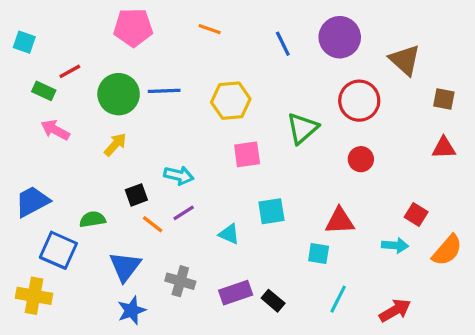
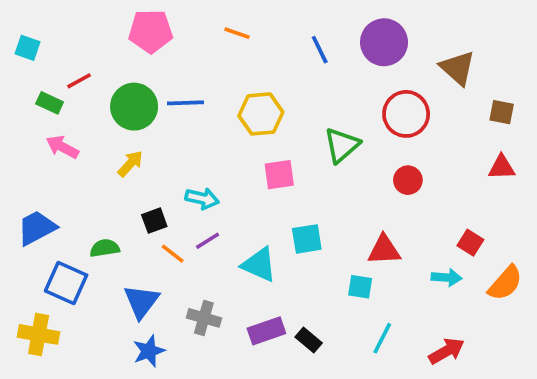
cyan triangle: (229, 234) -> (259, 265), size x1.5

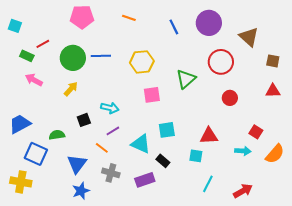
red circle: (408, 180) -> (230, 98), moved
orange line: (173, 254) -> (102, 148), moved
black rectangle: (309, 340) -> (163, 161), moved

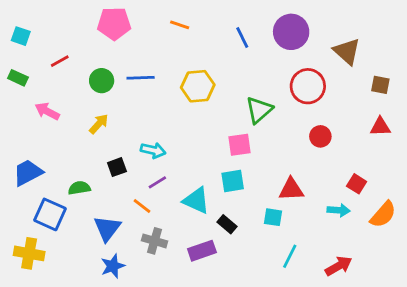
green rectangle: (27, 56) -> (18, 78), moved
green circle: (73, 58) -> (102, 81), size x0.7
pink square: (152, 95) -> (240, 145), moved

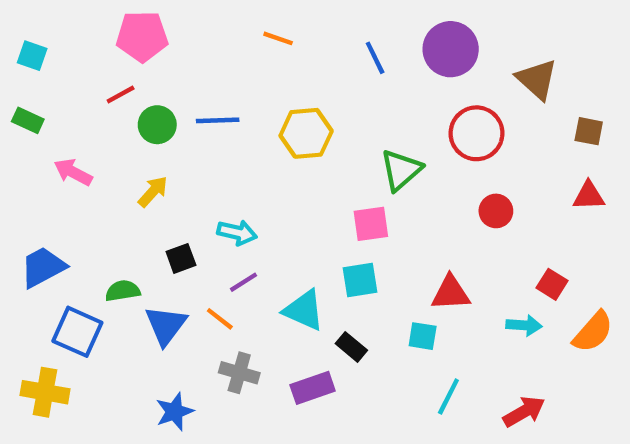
pink pentagon: (114, 23) -> (142, 36), moved
red line: (60, 61) -> (121, 94), moved
blue triangle: (107, 228) -> (166, 325), moved

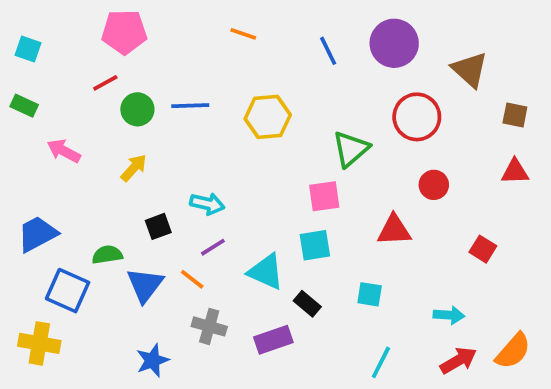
red triangle: (451, 293) -> (394, 230), moved
cyan arrow: (524, 325) -> (449, 315), moved
orange semicircle: (593, 332) -> (513, 351), moved
cyan line: (448, 397) -> (381, 362), moved

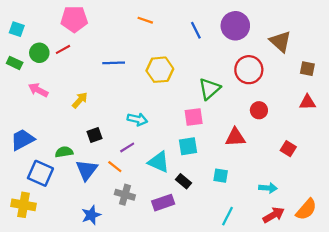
green circle: (137, 109) -> (39, 53), moved
cyan arrow: (207, 204) -> (137, 119), moved

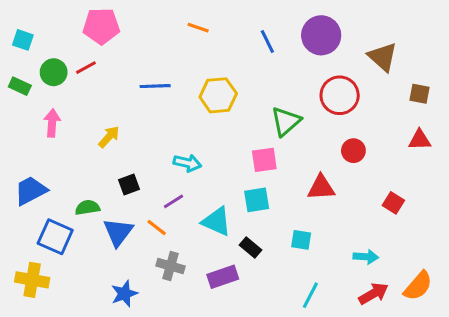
pink arrow: (38, 90) -> (52, 123), turned 66

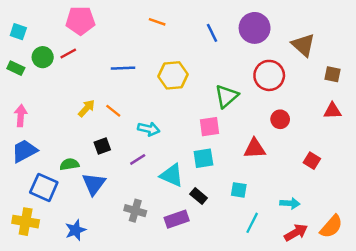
pink arrow: (52, 123) -> (21, 116), moved
orange line: (157, 228) -> (113, 111), moved
blue star: (124, 294) -> (76, 230), moved
cyan line: (310, 295) -> (252, 223), moved

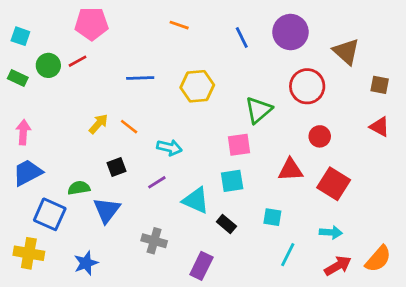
red triangle: (333, 111) -> (380, 127), turned 30
red square: (312, 161) -> (334, 184), moved, size x1.6
purple rectangle: (177, 219) -> (201, 266), moved, turned -45

